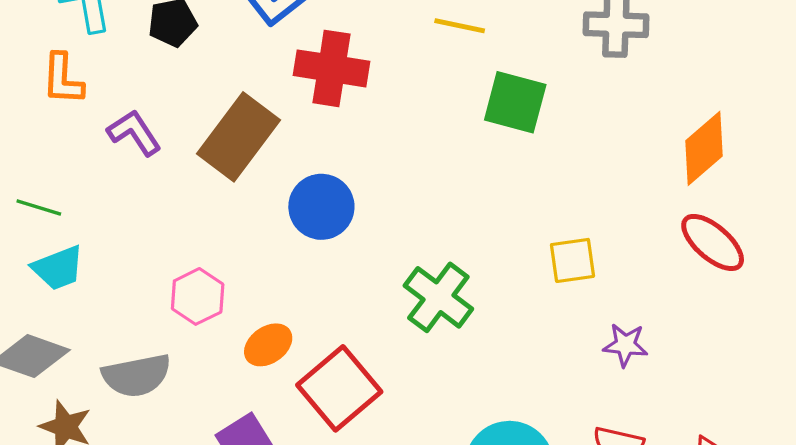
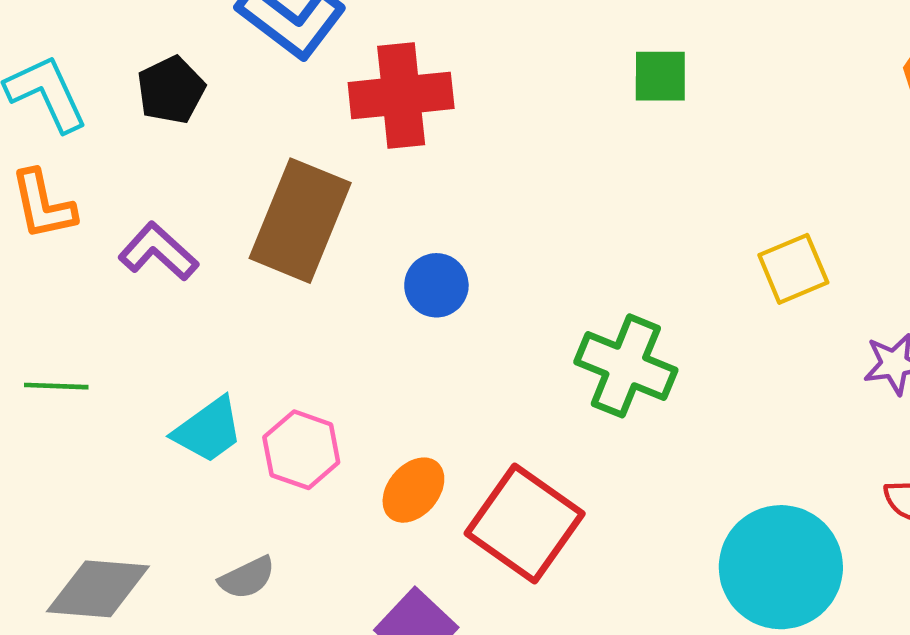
green square: (515, 102) -> (660, 76), size x0.7
blue circle: (321, 207) -> (436, 285), size x0.7
cyan trapezoid: (58, 268) -> (208, 430), moved
gray semicircle: (137, 375) -> (247, 578), size x0.6

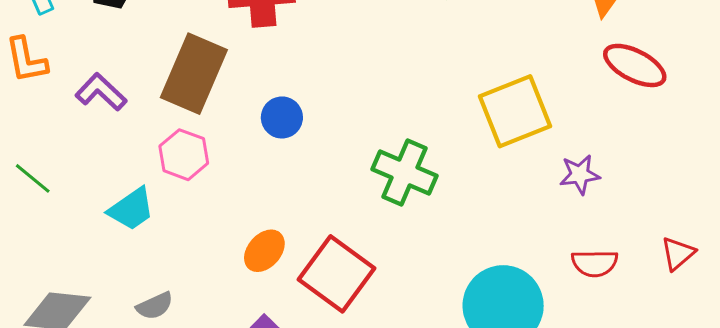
yellow square: (793, 269) -> (515, 111), size x1.6
green line: (56, 386) -> (33, 178), turned 36
pink hexagon: (301, 450) -> (184, 155), moved

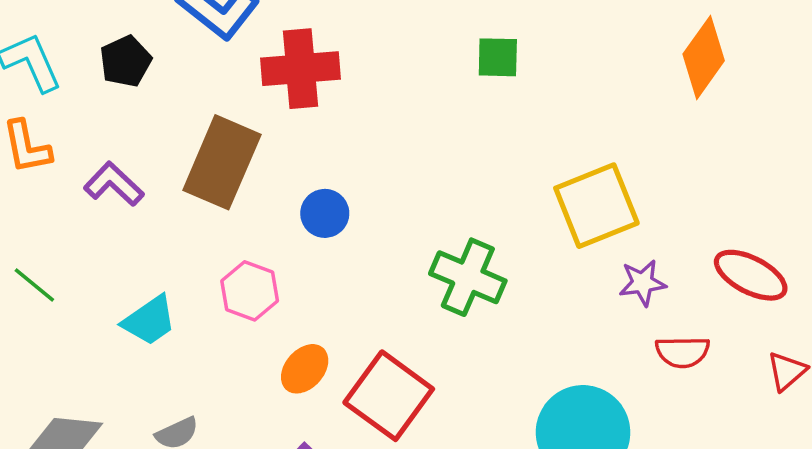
red ellipse: (635, 65) -> (751, 275), moved
pink hexagon: (184, 155) -> (250, 291), moved
purple star: (580, 175) -> (643, 283), moved
red semicircle: (595, 263) -> (682, 352), moved

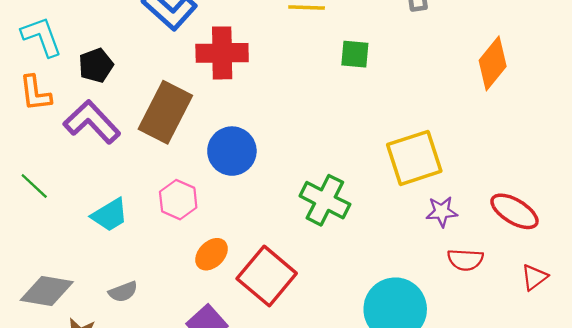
black pentagon: (126, 61) -> (96, 65), moved
purple L-shape: (114, 184) -> (92, 122), size x1.4
blue circle: (325, 213) -> (232, 151), size x1.5

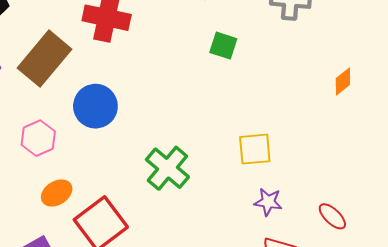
orange diamond: (493, 63) -> (343, 82), size x0.6
yellow square: (414, 158) -> (255, 149), size x0.7
red ellipse: (514, 211) -> (332, 216), size x0.7

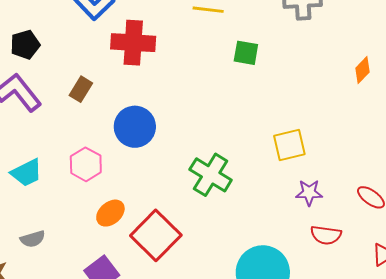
brown rectangle: (45, 59) -> (81, 89), size x0.5

